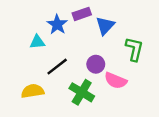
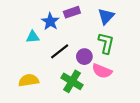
blue triangle: (105, 26) -> (106, 16), moved
green L-shape: (134, 49) -> (106, 43), moved
black line: (57, 67) -> (60, 51), moved

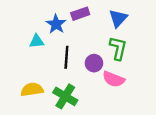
black line: (60, 51) -> (66, 57), turned -48
green cross: (72, 81) -> (65, 96), moved

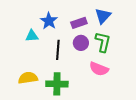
purple rectangle: (80, 14) -> (79, 23), moved
purple circle: (94, 63) -> (81, 43), moved
green cross: (65, 96) -> (57, 84), turned -30

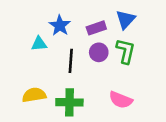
pink semicircle: (99, 69) -> (121, 100), moved

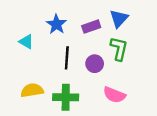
cyan triangle: (39, 44) -> (26, 42), moved, turned 35
purple circle: (99, 52) -> (95, 64), moved

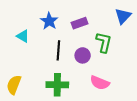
blue triangle: (119, 19) -> (123, 16), moved
yellow semicircle: (32, 90) -> (14, 85), moved, turned -60

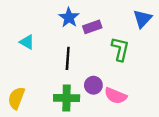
blue star: (49, 21) -> (69, 18), moved
purple circle: (83, 55) -> (93, 85), moved

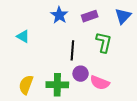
purple rectangle: (92, 27) -> (90, 16), moved
black line: (68, 58) -> (72, 50), moved
yellow semicircle: (16, 98) -> (26, 85), moved

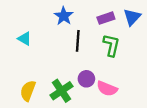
purple rectangle: (90, 16) -> (106, 18), moved
black line: (72, 50) -> (78, 41), moved
green cross: (57, 85) -> (61, 91), turned -35

